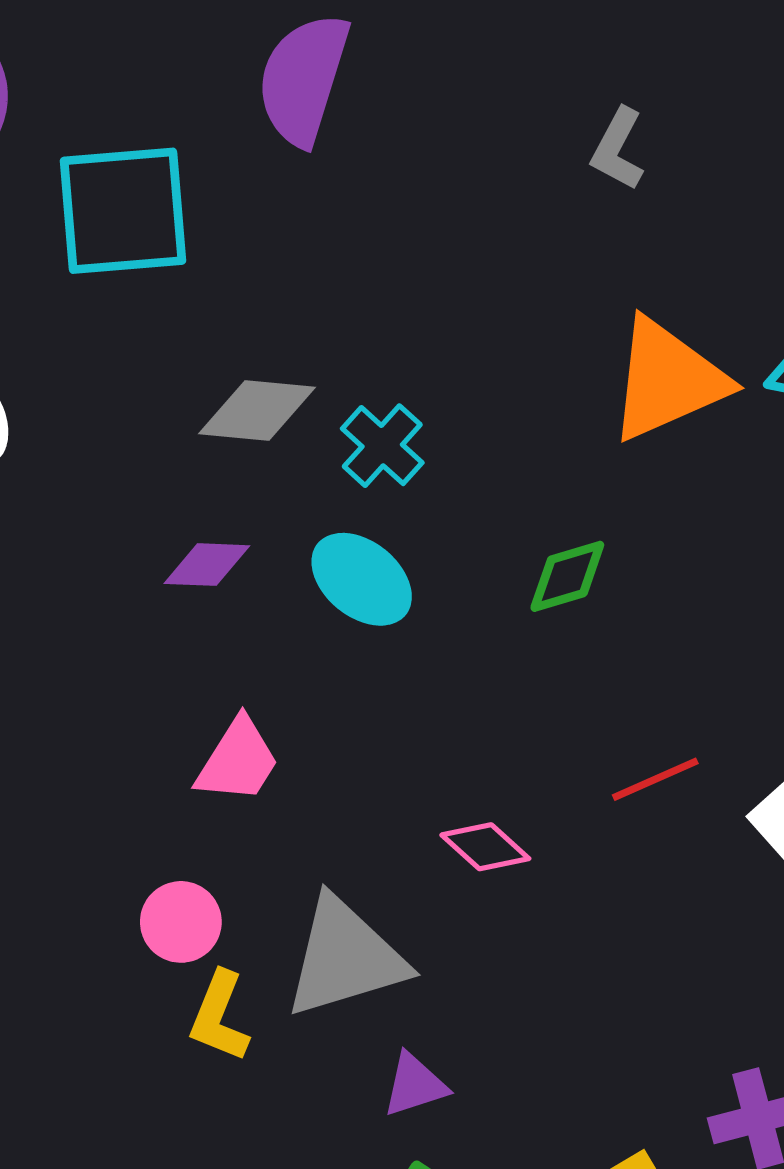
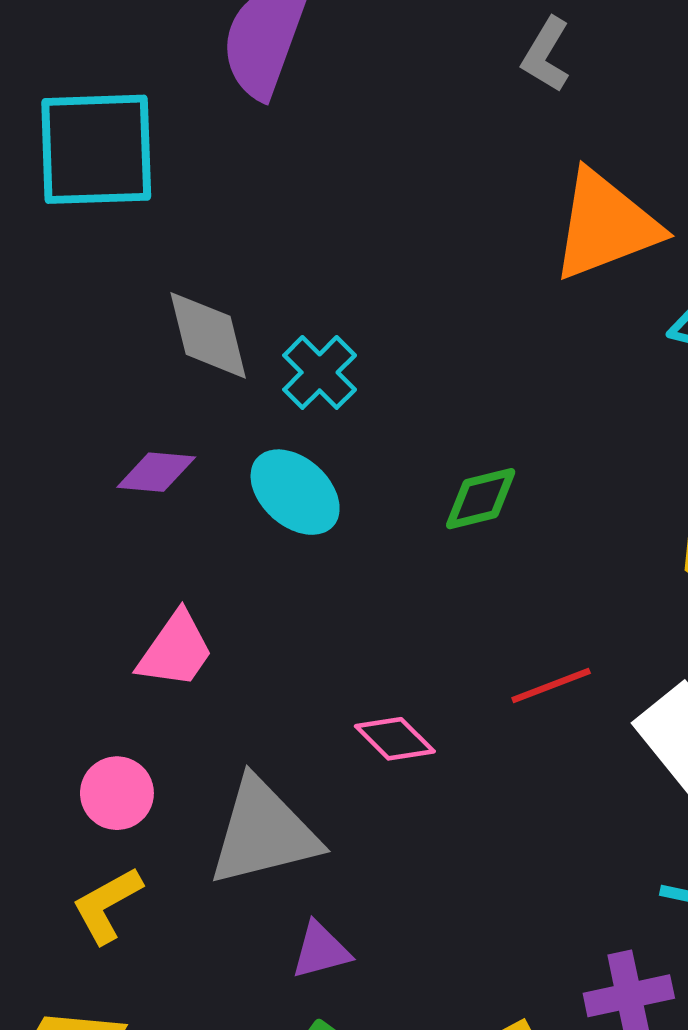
gray L-shape: (618, 149) -> (546, 55), moved
orange triangle: (668, 380) -> (605, 225), moved
gray diamond: (257, 411) -> (208, 335), turned 68
yellow L-shape: (219, 1017) -> (107, 905), moved, turned 36

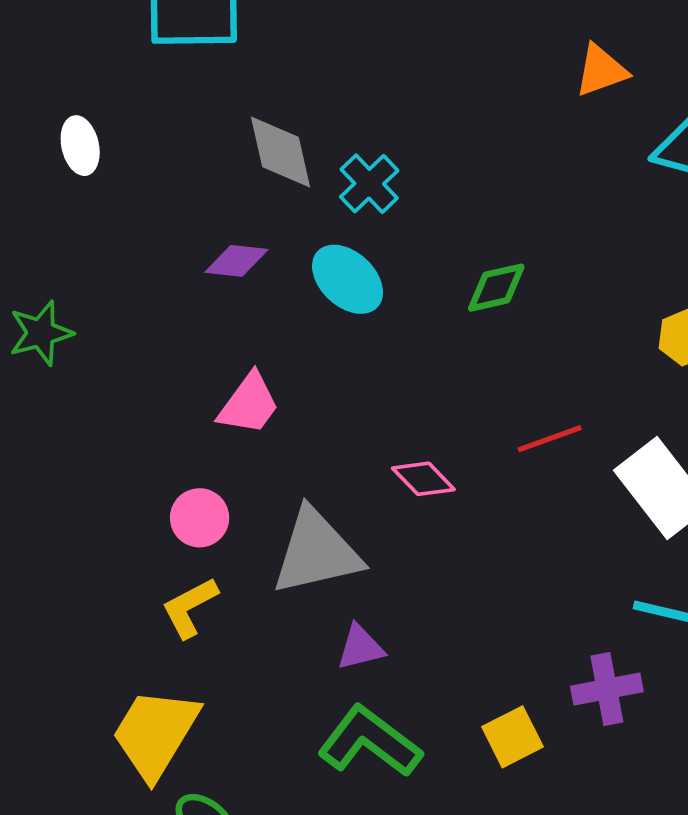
orange triangle: (605, 225) -> (601, 70), size x0.6

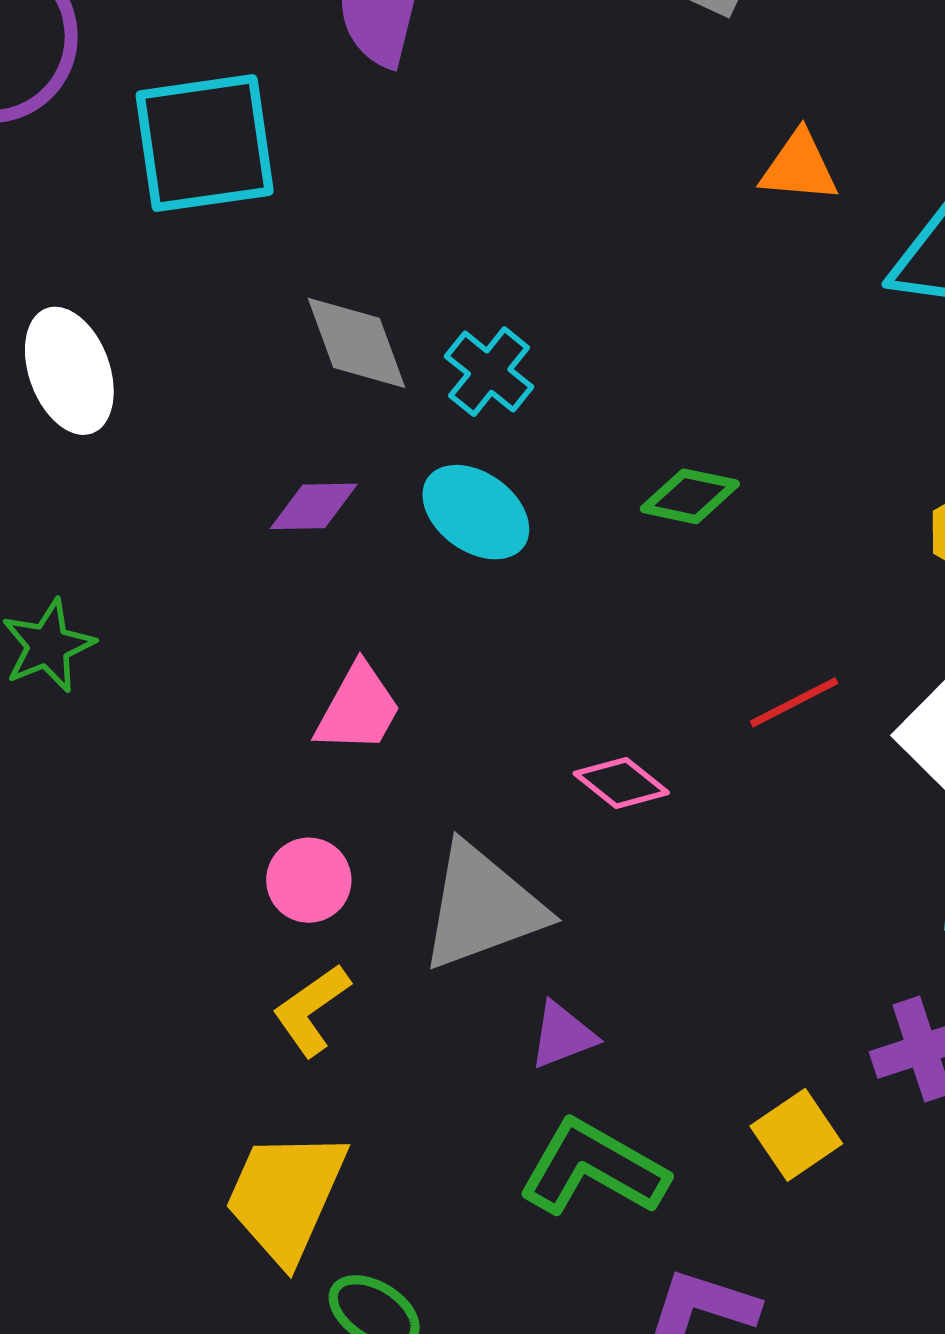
orange triangle: (601, 70) -> (799, 167), turned 32
white ellipse: (80, 146) -> (69, 371), size x1.5
green diamond: (496, 288) -> (690, 496), turned 32

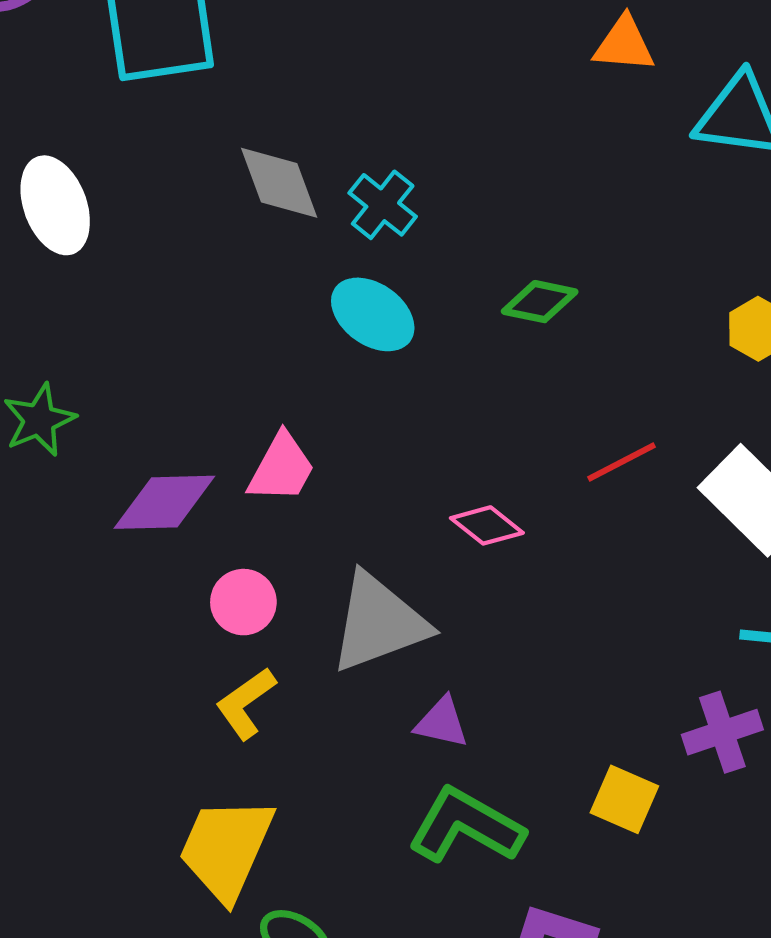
purple diamond: (314, 506) -> (164, 502), moved, size x1.5
purple triangle: (562, 1035) -> (442, 722), turned 34
yellow square: (796, 1135) -> (624, 799), turned -32

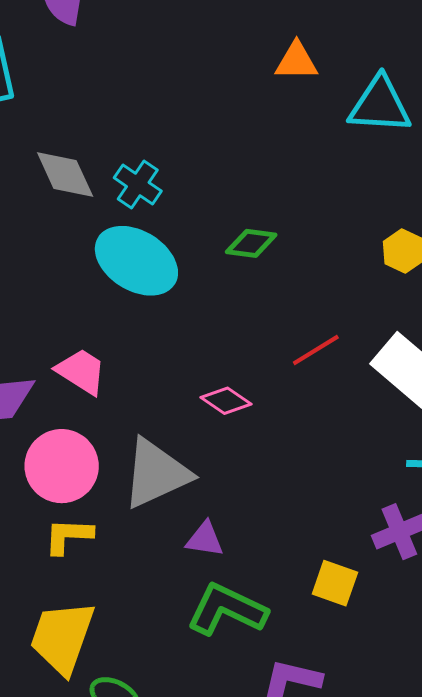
cyan ellipse: (373, 314) -> (136, 261), size x1.4
pink trapezoid: (281, 468) -> (81, 372), turned -82
pink circle: (243, 602) -> (62, 466), size x1.6
yellow L-shape: (246, 703) -> (68, 536), turned 42

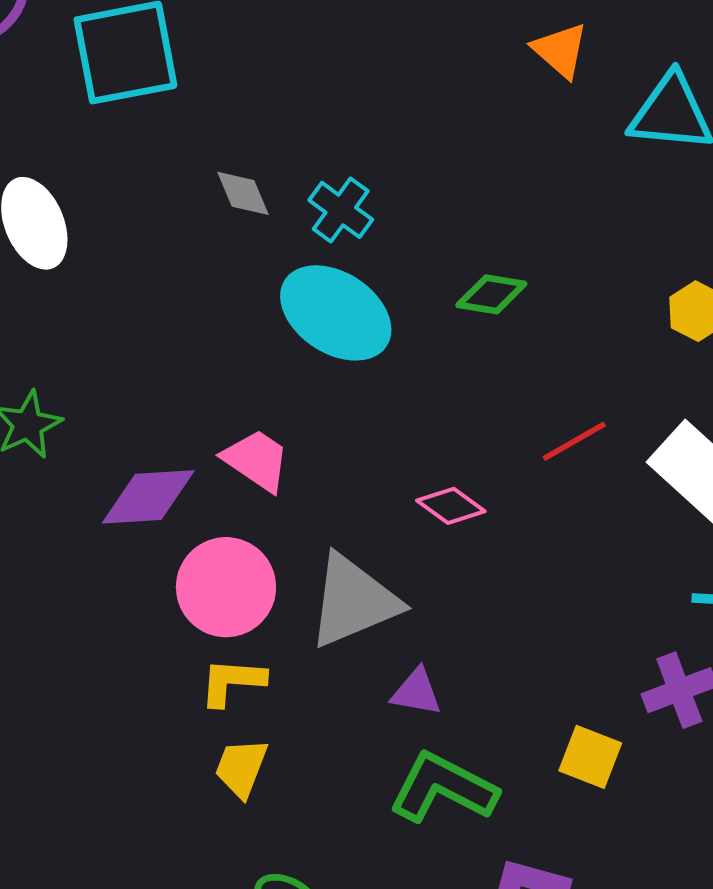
orange triangle: (296, 61) -> (560, 50), turned 39
gray diamond: (65, 174) -> (243, 193), size x0.7
yellow trapezoid: (62, 637) -> (241, 768), moved, size x0.6

